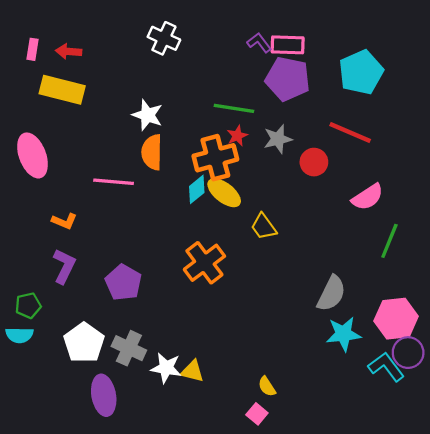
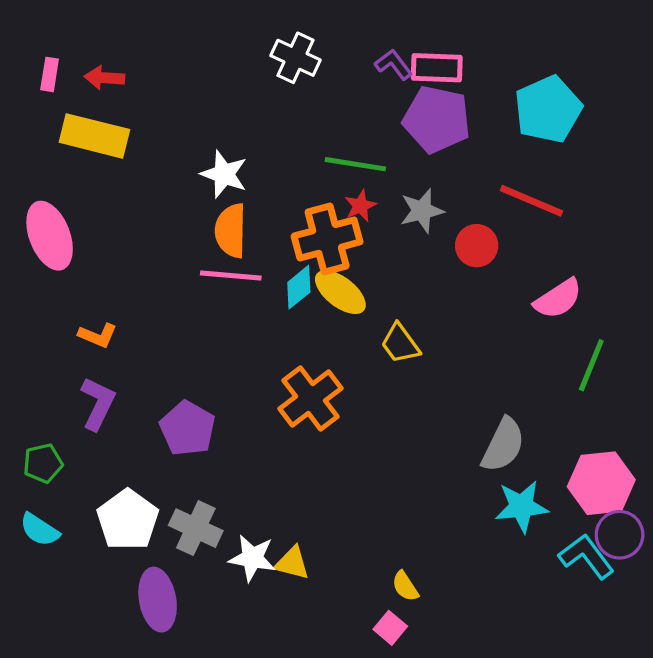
white cross: (164, 38) -> (296, 58), moved
pink line: (114, 182) -> (231, 276), moved
cyan semicircle: (19, 335) -> (40, 530), moved, turned 32

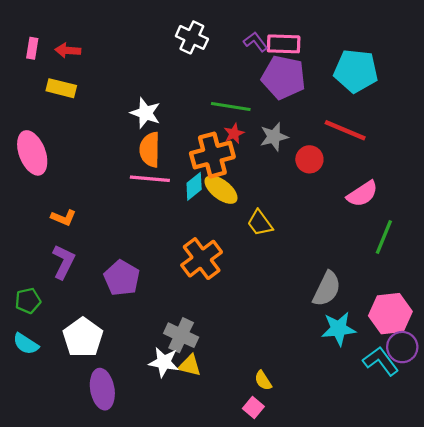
cyan pentagon: (548, 109) -> (356, 71), turned 30
yellow rectangle: (94, 136) -> (61, 88), size x0.7
gray cross: (196, 528) -> (181, 335), moved

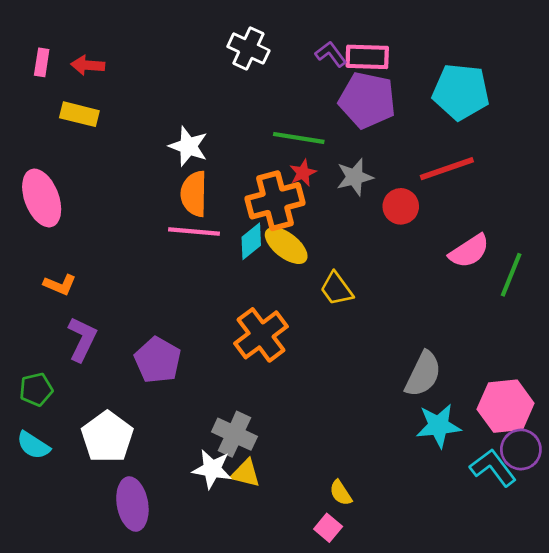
red line: (345, 130) -> (447, 169), turned -42
orange L-shape: (64, 218) -> (60, 285), moved
green line: (384, 237) -> (511, 275), moved

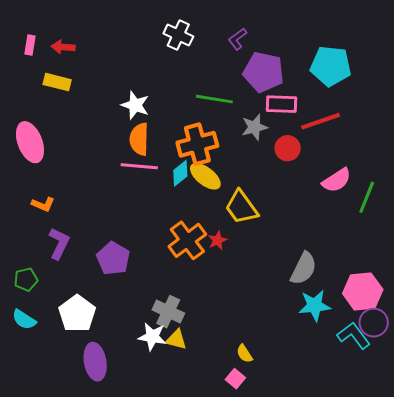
purple L-shape: (331, 54) -> (237, 39), turned -90
pink rectangle: (367, 57) -> (282, 104), moved
red star: (303, 173) -> (217, 240), moved
yellow trapezoid: (336, 289) -> (241, 207), size x1.4

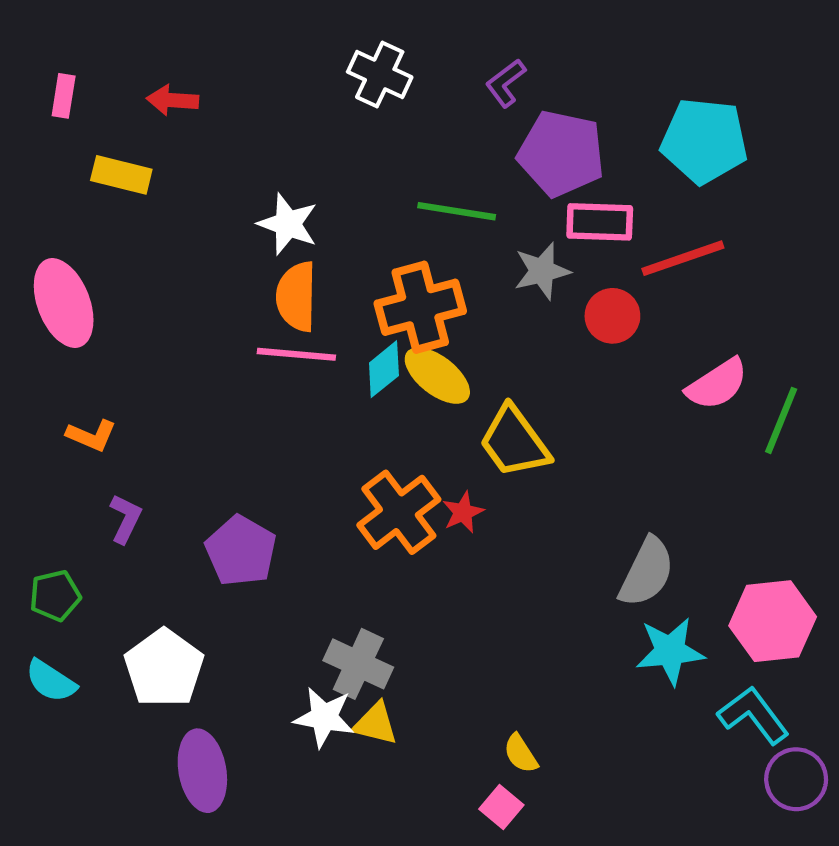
red arrow: (63, 47) -> (173, 100), moved
purple L-shape: (59, 243) -> (126, 519), size x0.7
purple circle: (374, 323) -> (796, 779), moved

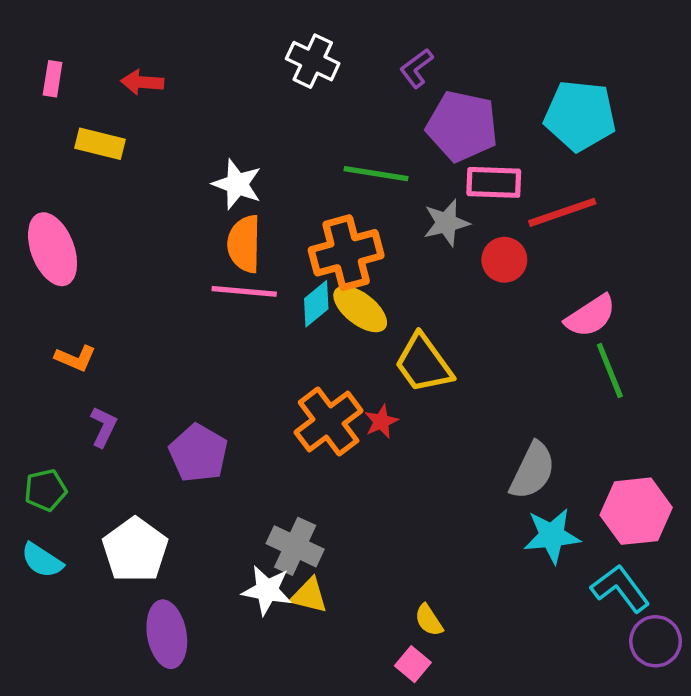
green line: (781, 420) -> (610, 371), moved, turned -44

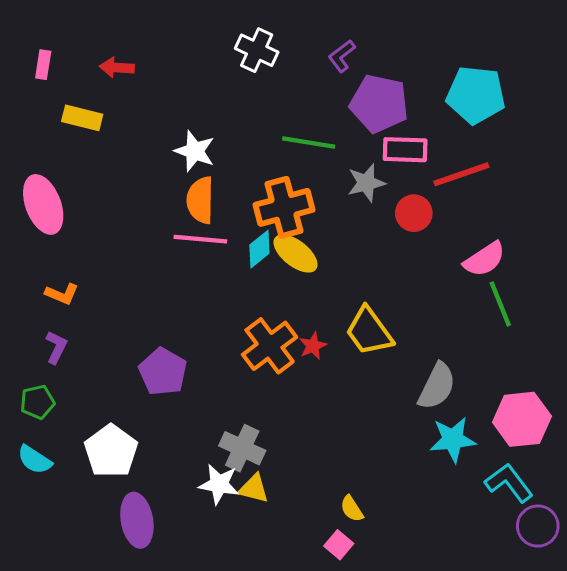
yellow trapezoid: (423, 363) -> (369, 331), moved
purple L-shape: (104, 427) -> (56, 347), moved

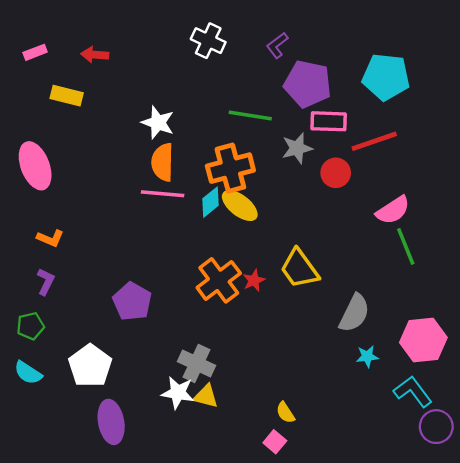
pink rectangle: (43, 65) -> (35, 52), turned 60
cyan star: (453, 440) -> (367, 356), size x0.6

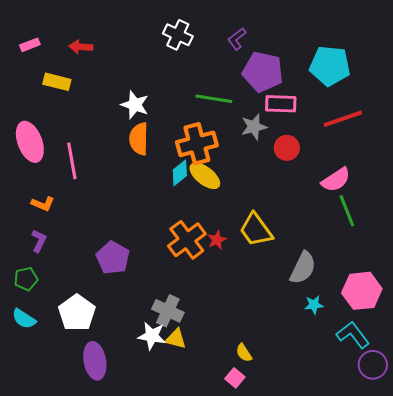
red line: (374, 141) -> (343, 119), moved
pink line: (163, 194) -> (72, 161), moved, turned 75

